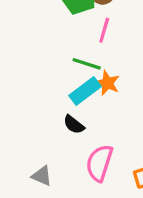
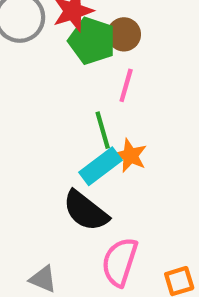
green line: (87, 64) -> (103, 130), turned 56
black semicircle: (74, 125) -> (86, 211), size x1.6

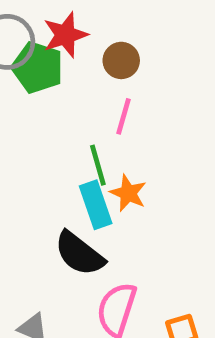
green pentagon: (92, 41) -> (37, 67), moved
cyan rectangle: (101, 166) -> (96, 205), turned -72

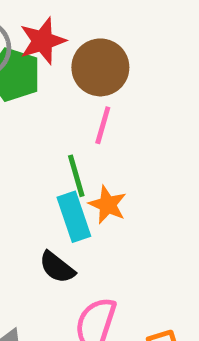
brown circle: (121, 60) -> (100, 67), size x1.5
black semicircle: (79, 254) -> (57, 267), size x0.7

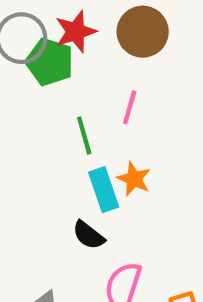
brown circle: (100, 67) -> (143, 32), moved
green line: (76, 176) -> (84, 136), moved

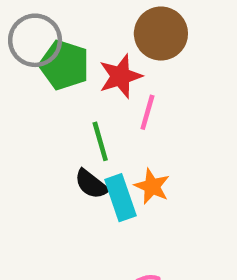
red star: (76, 32) -> (120, 76), moved
black semicircle: (89, 235) -> (91, 184), moved

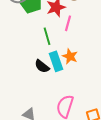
black semicircle: (91, 184) -> (42, 66), moved

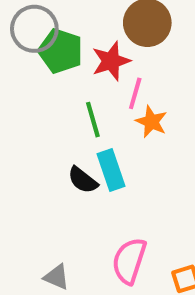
orange star: (70, 56) -> (151, 122), moved

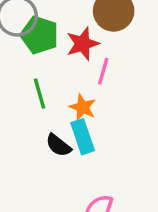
green line: (93, 120) -> (40, 94), moved
orange star: (151, 122) -> (83, 107), moved

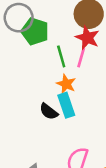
red star: (83, 44) -> (87, 38), moved, turned -30
green line: (40, 94) -> (61, 56), moved

